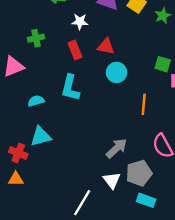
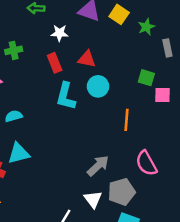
cyan L-shape: (70, 88) -> (66, 96), moved

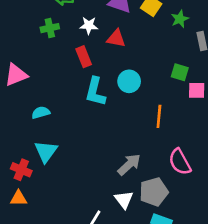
green cross: (14, 50) -> (50, 28), moved
red triangle: (87, 59) -> (116, 38), moved
cyan triangle: (19, 153) -> (46, 152), turned -40

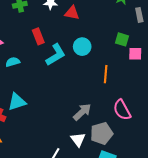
red rectangle: (84, 57) -> (38, 36), moved
cyan L-shape: (95, 92) -> (56, 55), turned -135
cyan semicircle: (41, 113) -> (13, 62), moved
cyan triangle: (46, 152) -> (17, 102), turned 36

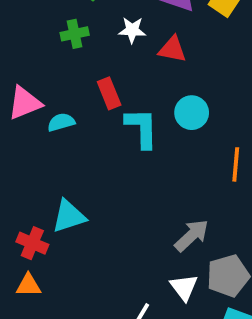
cyan L-shape: (56, 55) -> (142, 128), turned -60
cyan semicircle: (13, 62) -> (61, 122), moved

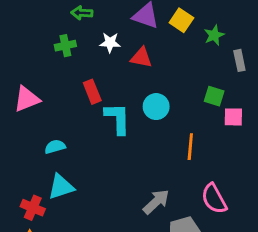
cyan semicircle: (61, 122) -> (55, 147), moved

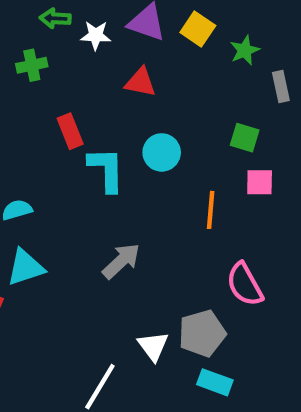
white star: (110, 43) -> (96, 35), moved
pink square: (233, 117) -> (260, 182), moved
gray arrow: (156, 202) -> (121, 261), moved

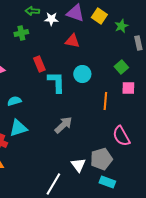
green square: (245, 138) -> (121, 67), turned 32

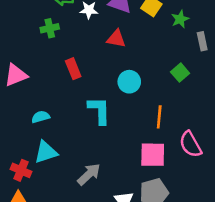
cyan L-shape: (56, 82) -> (99, 110), moved
pink square: (128, 88) -> (153, 155), moved, size x1.5
gray arrow: (63, 125) -> (89, 174), moved
pink semicircle: (121, 136) -> (191, 144), moved

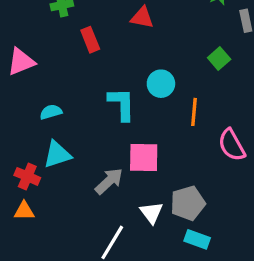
red rectangle: (73, 69) -> (90, 40), moved
cyan circle: (129, 82) -> (161, 84), moved
pink square: (153, 155) -> (144, 158), moved

